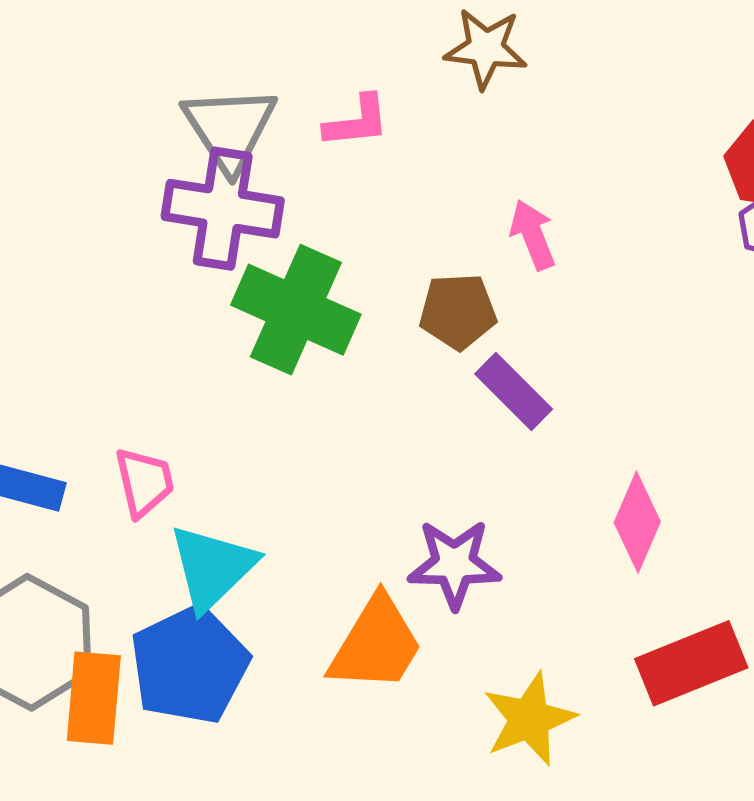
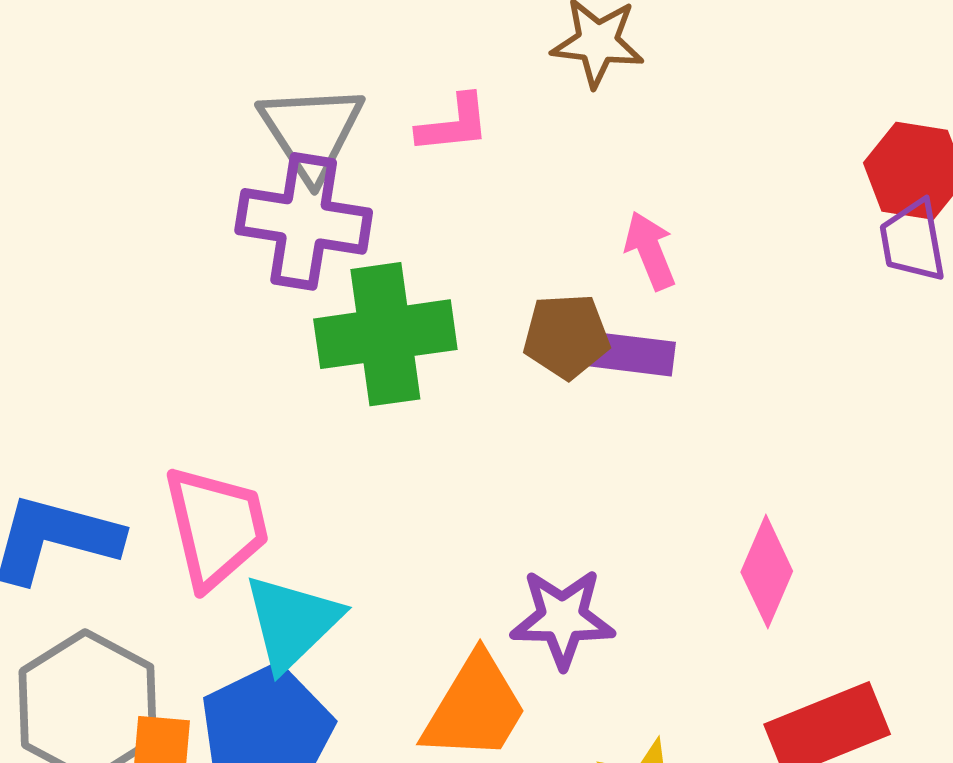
green cross: (296, 310) -> (385, 334), turned -32
purple rectangle: (514, 392) -> (629, 354), moved, turned -38
pink trapezoid: (144, 482) -> (216, 527), size x1.6

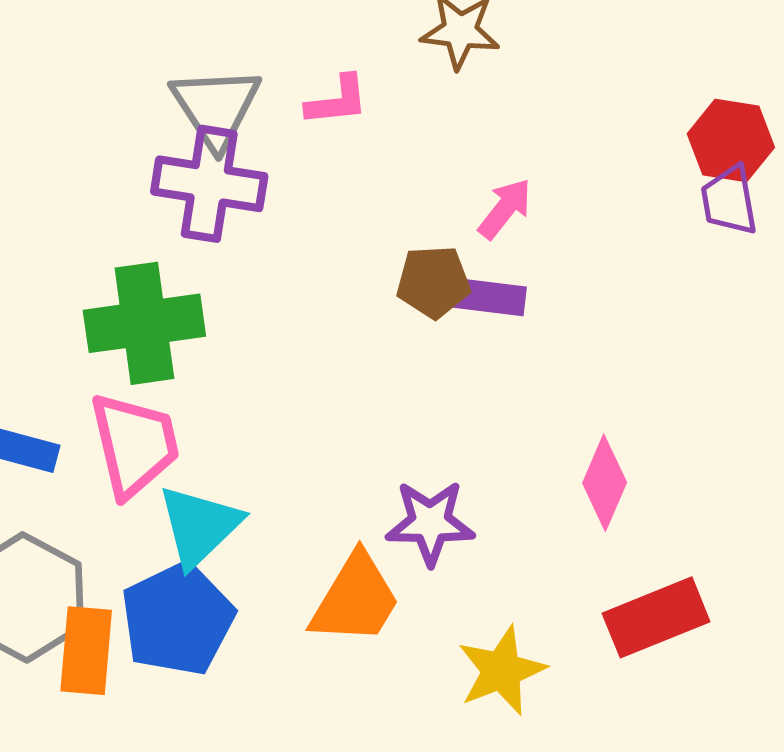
pink arrow: (650, 251) -> (505, 209), turned 60
green cross: (385, 334) -> (144, 323), moved

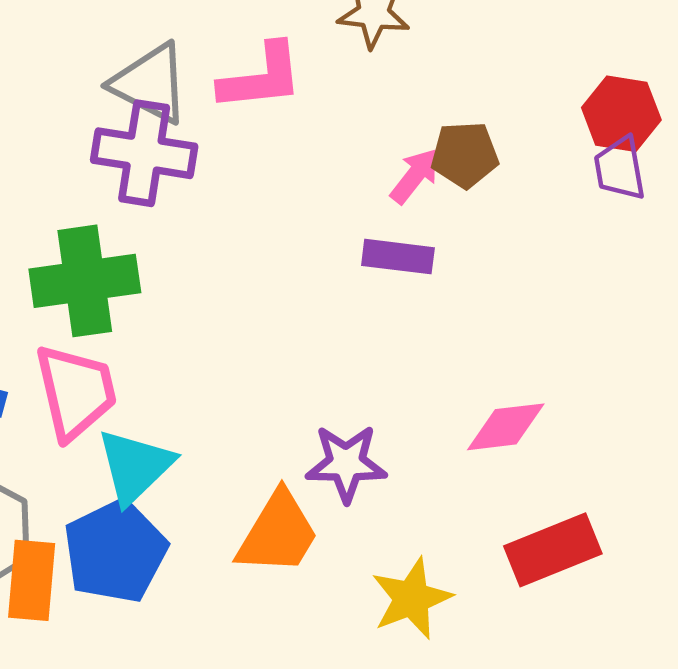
pink L-shape: (337, 101) -> (261, 77), size x1.5
gray triangle: (216, 107) -> (150, 83), turned -30
brown pentagon: (433, 282) -> (465, 155), moved
pink diamond: (605, 483) -> (506, 427), turned 60

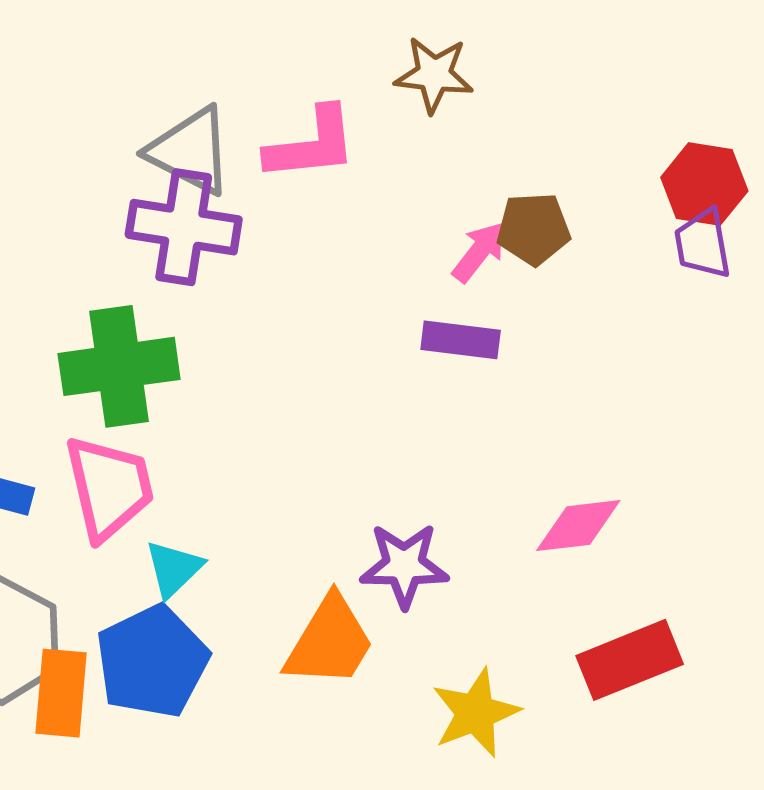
cyan triangle: (135, 466) -> (174, 569), size x0.7

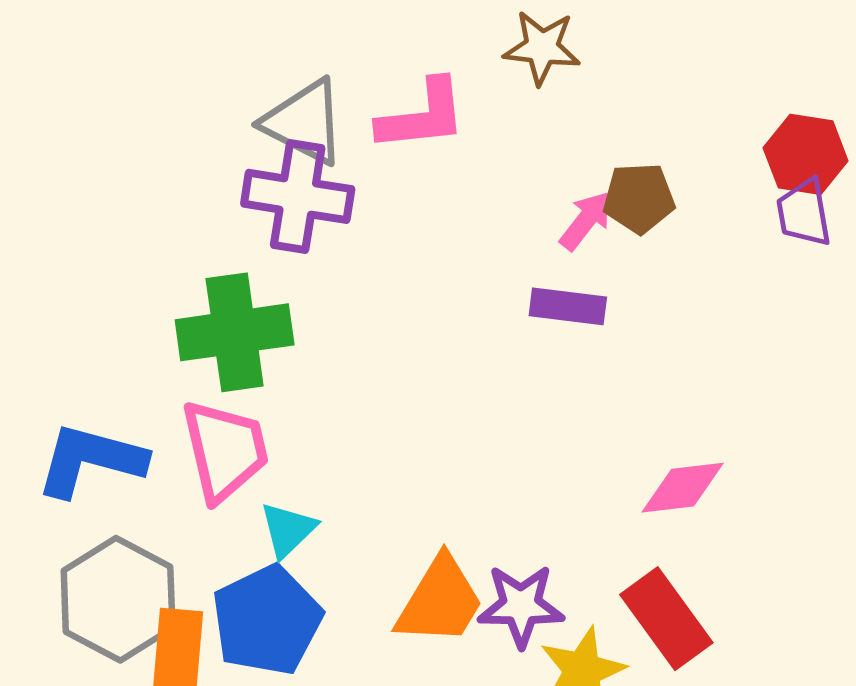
purple star: (404, 565) -> (521, 606), moved
red rectangle: (630, 660) -> (666, 619), moved, turned 76

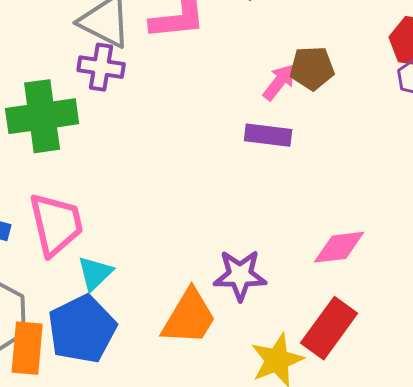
purple cross: (298, 196) -> (101, 67), size x0.7
green cross: (235, 332) -> (42, 116), moved
purple star: (521, 606) -> (240, 275), moved
red rectangle: (666, 619) -> (329, 328), turned 72

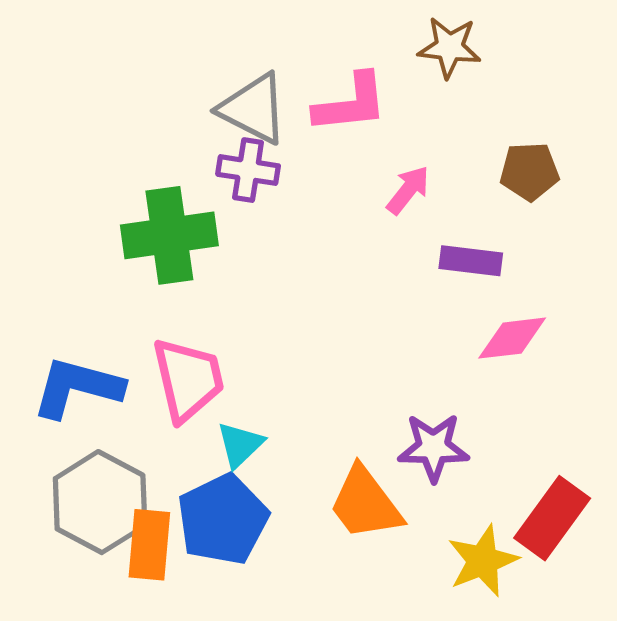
pink arrow: (279, 82) -> (408, 190), moved
pink diamond: (339, 247) -> (512, 338), moved
orange trapezoid: (189, 317) -> (365, 503), turned 112

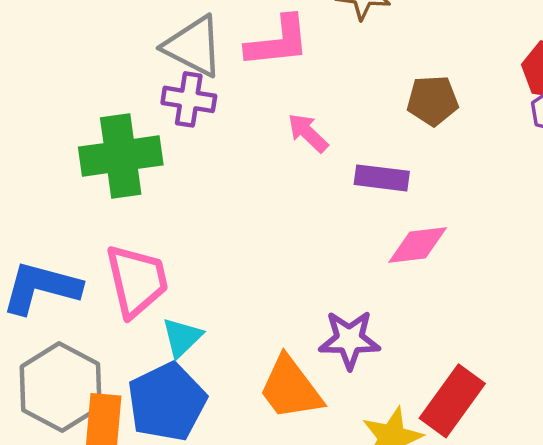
pink arrow: (408, 190) -> (308, 133), moved, turned -84

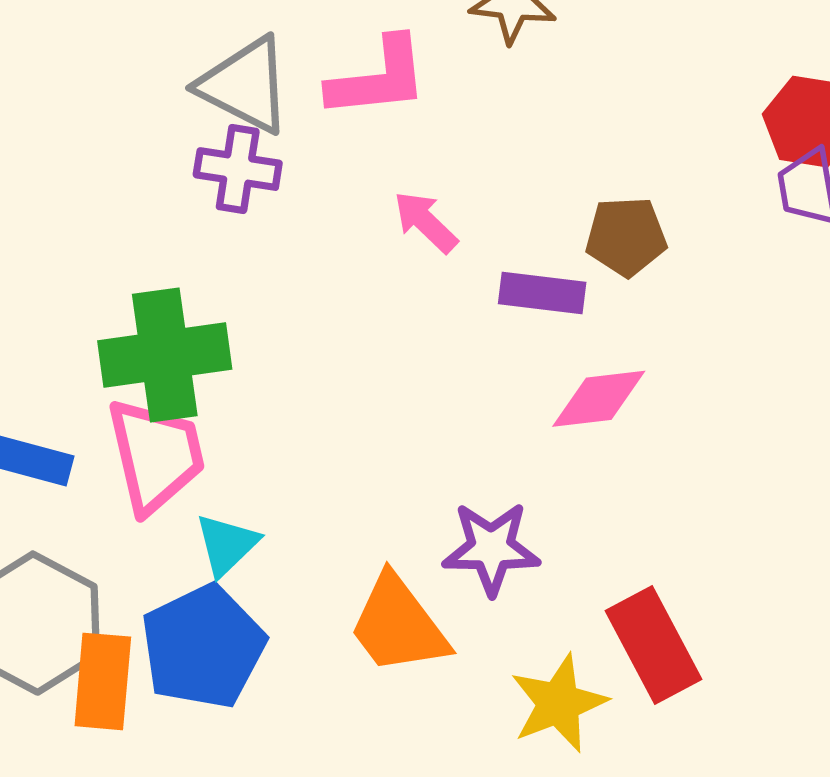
brown pentagon: (433, 101) -> (626, 236), moved
green cross: (121, 156) -> (165, 355), moved
red rectangle: (452, 401) -> (653, 645), turned -64

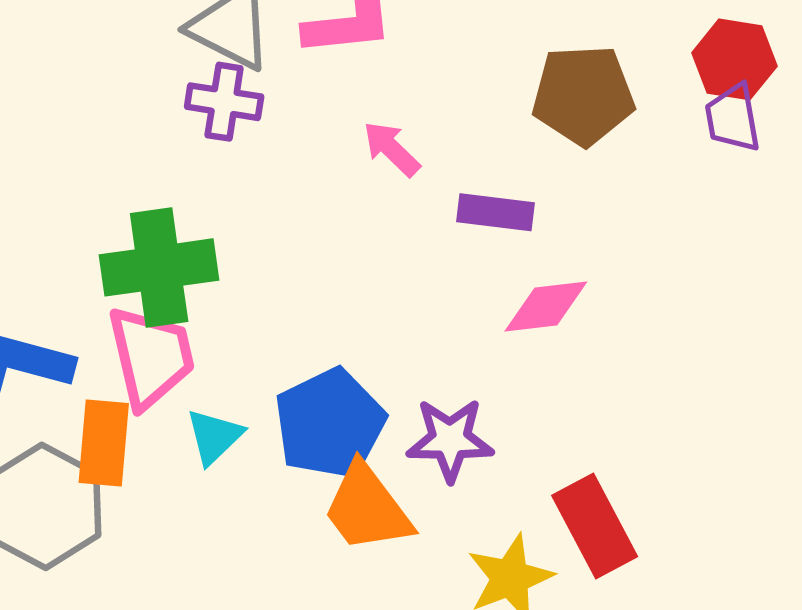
brown pentagon: (626, 236) -> (583, 95), moved, size x1.4
blue pentagon: (203, 647) -> (330, 424), moved
orange rectangle: (103, 681) -> (104, 443), moved

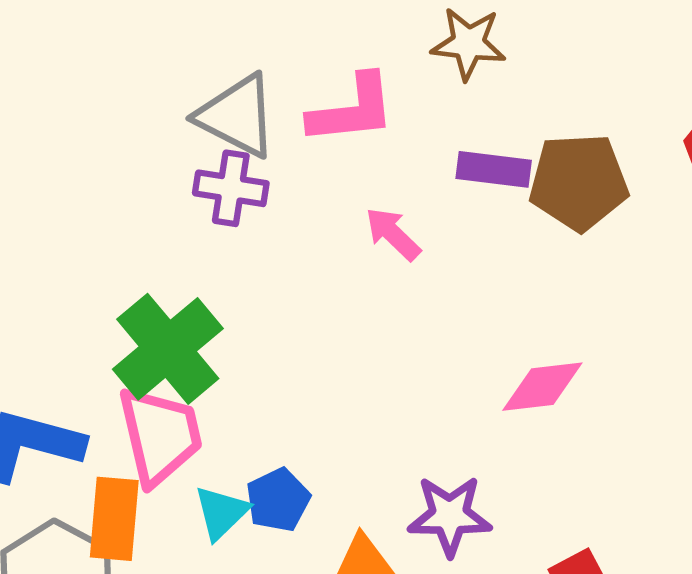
purple rectangle: (495, 212) -> (494, 169), moved
green cross: (159, 267) -> (168, 349), turned -32
blue pentagon: (330, 424) -> (278, 500), moved, size x0.6

